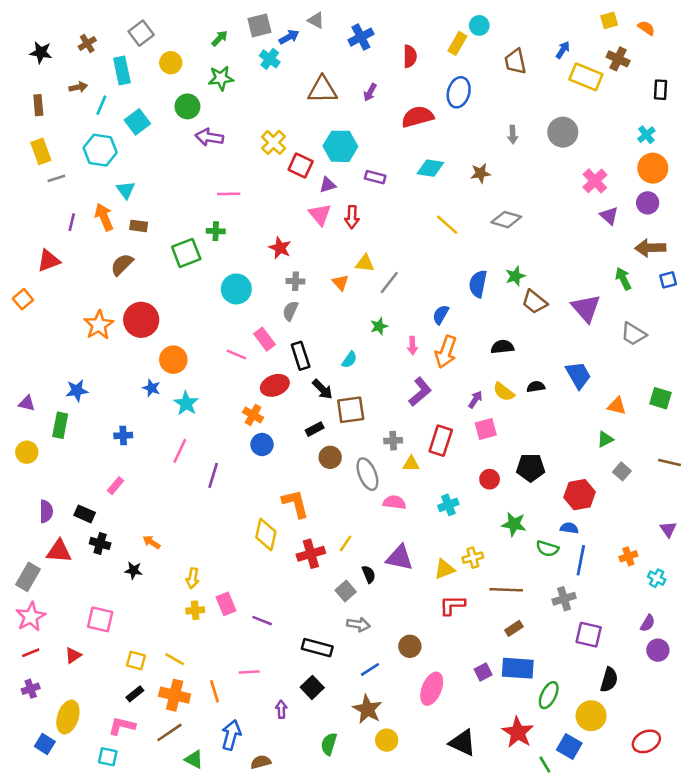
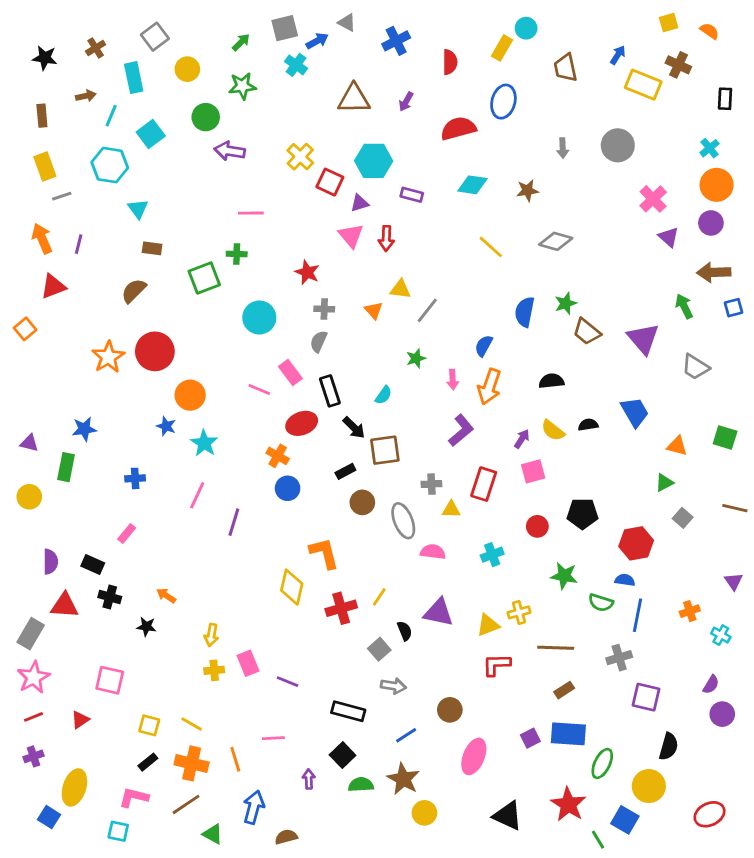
orange arrow: (104, 217) -> (42, 238), moved
green semicircle: (329, 744) -> (361, 785), moved, turned 70

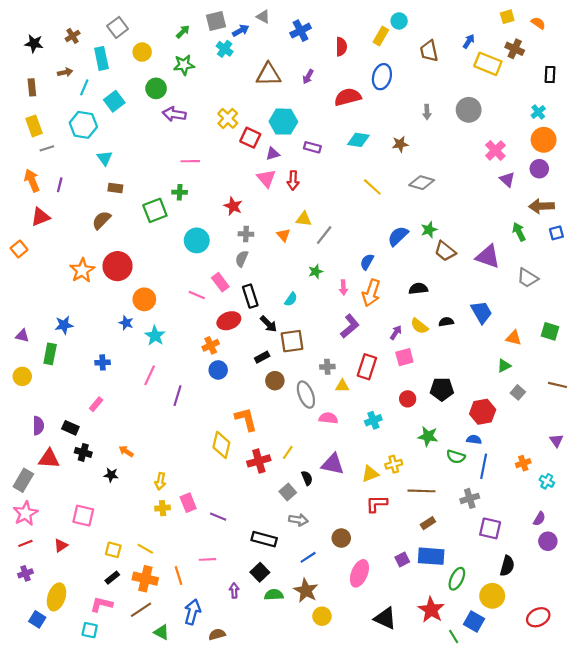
blue semicircle: (525, 312) -> (398, 236), turned 35
purple triangle: (643, 339) -> (488, 256), turned -30
orange cross: (278, 456) -> (211, 345), turned 35

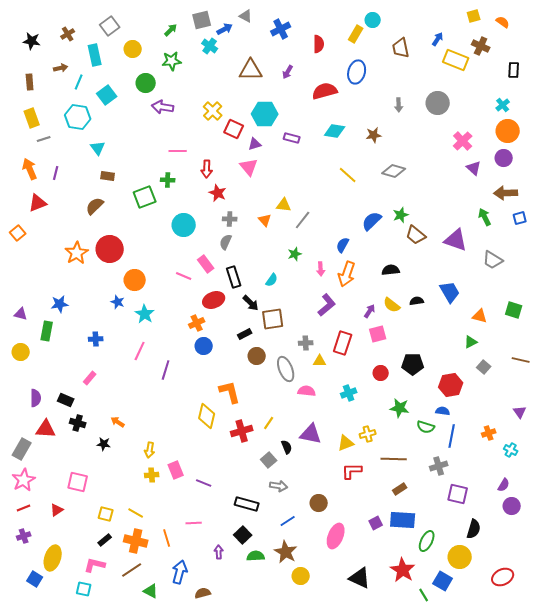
red arrow: (293, 180) -> (207, 169), moved

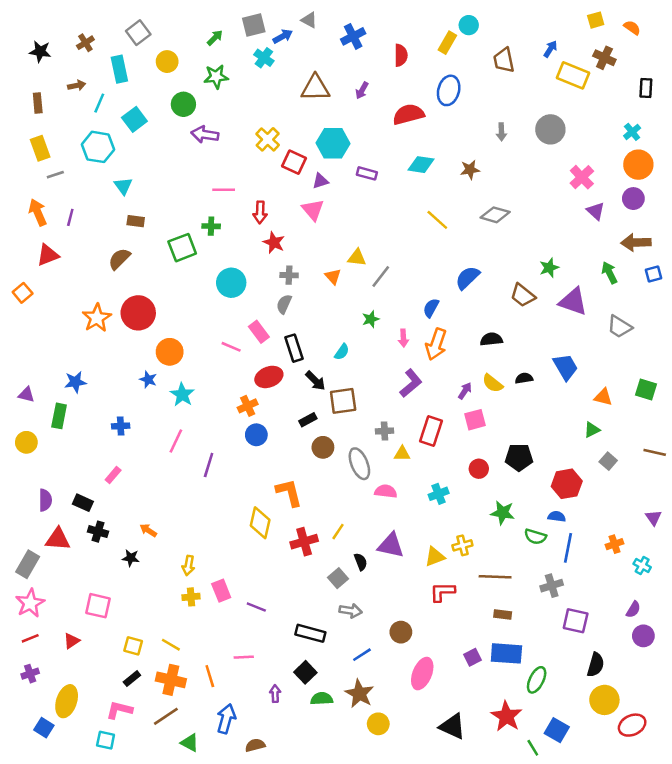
green star: (401, 215) -> (549, 268), moved
brown rectangle: (400, 489) -> (503, 614), turned 40
yellow circle: (460, 557) -> (604, 700), moved

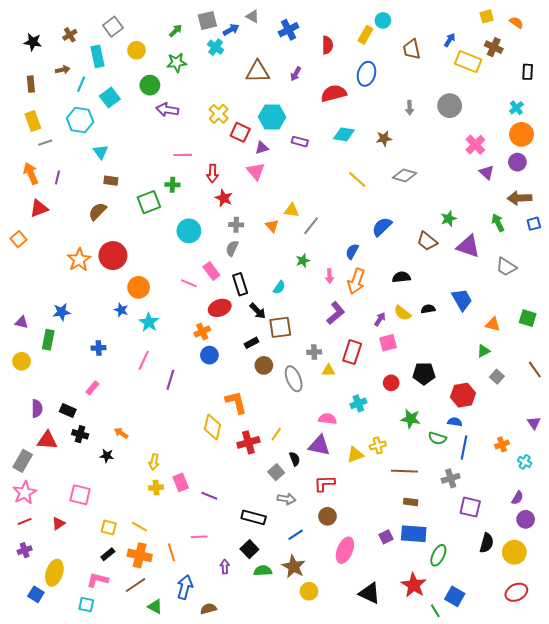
brown line: (655, 452) -> (535, 369), turned 42
pink semicircle: (386, 491) -> (327, 419), moved
red L-shape: (442, 592) -> (324, 483), moved
yellow circle: (604, 700) -> (514, 552), moved

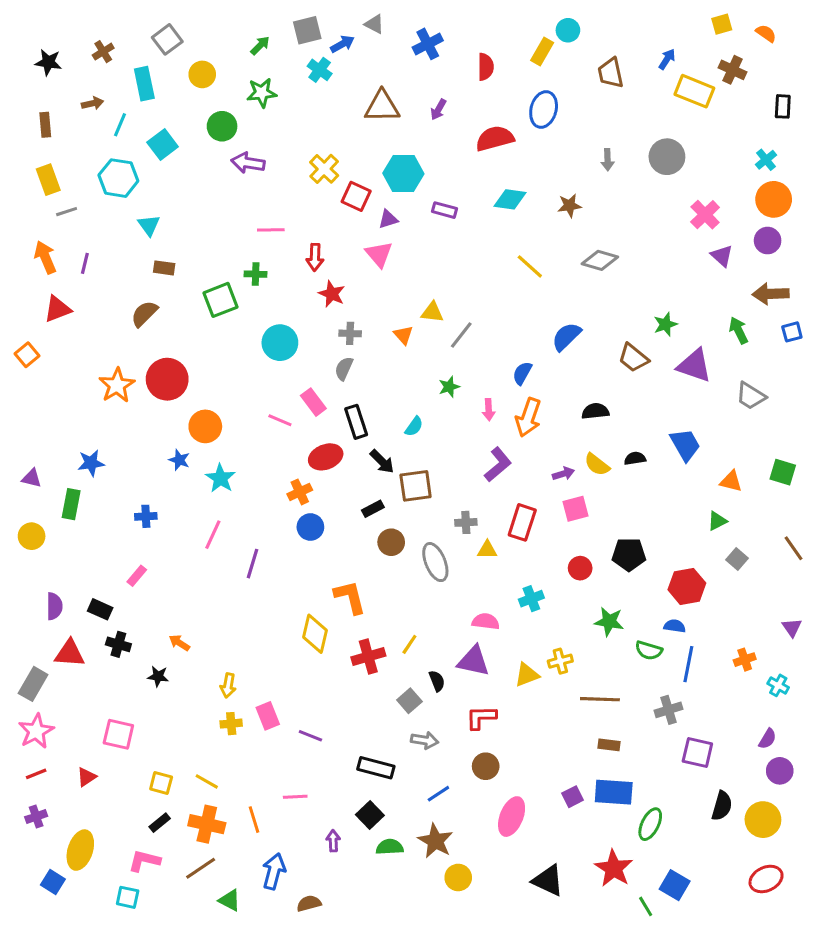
purple arrow: (380, 319) -> (563, 474), turned 40

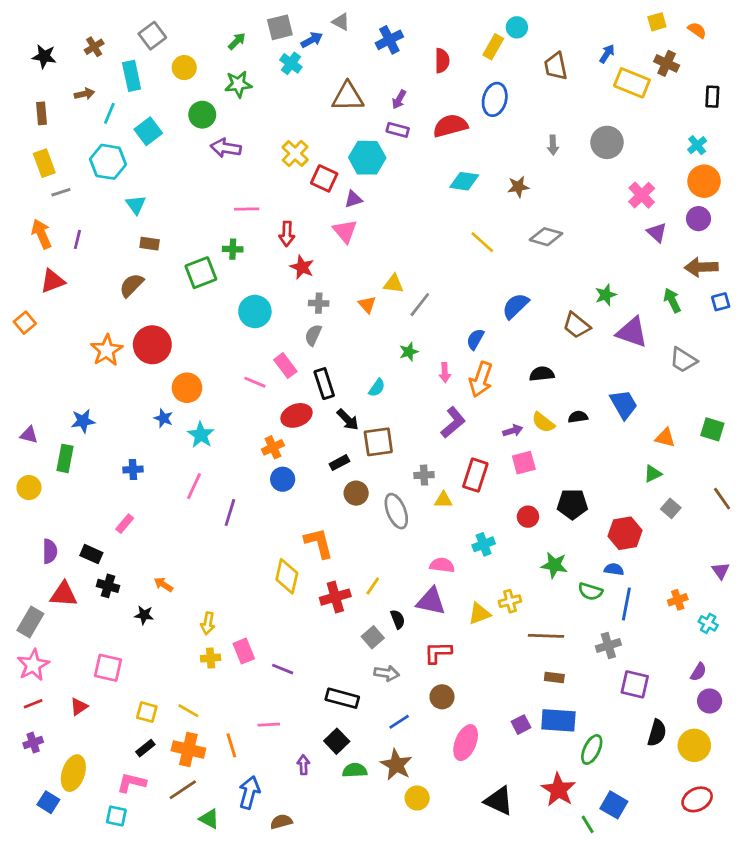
purple rectangle: (445, 210) -> (398, 130), moved

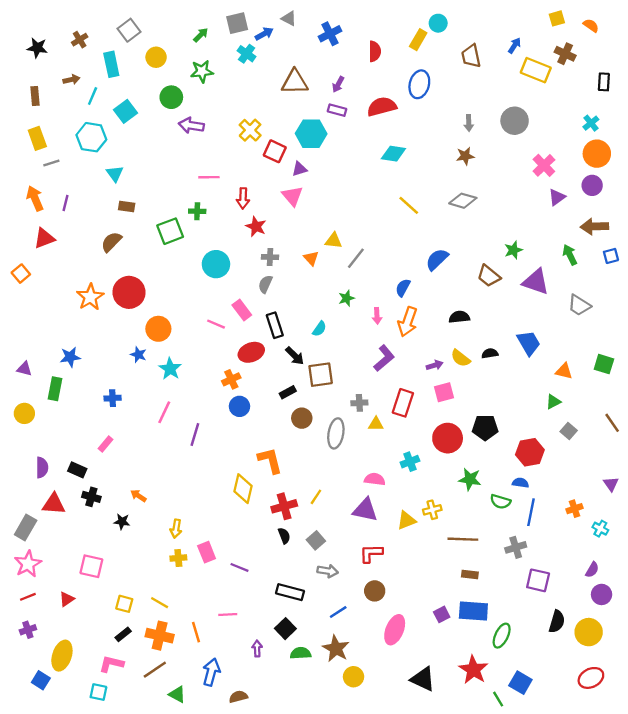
brown star: (518, 187) -> (465, 156), moved
purple triangle: (657, 232) -> (557, 197), turned 42
gray ellipse: (396, 511) -> (336, 433), turned 32
red circle: (528, 517) -> (448, 438), size x1.6
black semicircle: (398, 619) -> (284, 536), moved

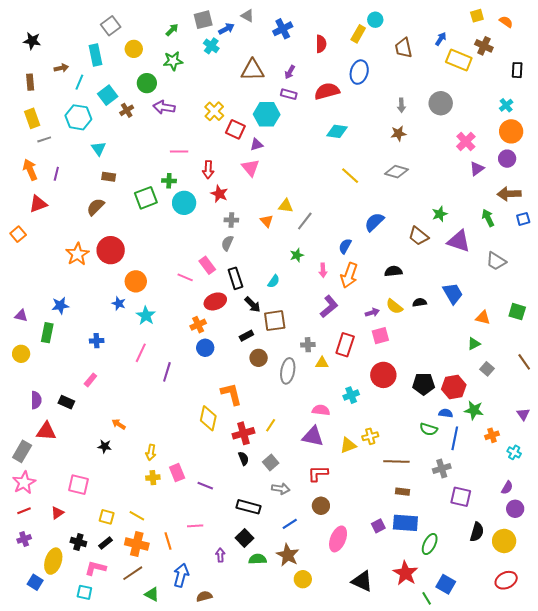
brown cross: (80, 40) -> (127, 110), moved
cyan circle: (216, 264) -> (184, 203), moved
black pentagon: (485, 428) -> (424, 384), moved
green star: (470, 479) -> (474, 410), moved
black cross: (91, 497) -> (78, 542), moved

